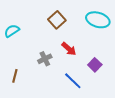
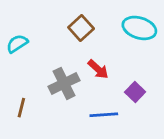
gray cross: (45, 59) -> (64, 83), size x1.5
blue line: (73, 81) -> (104, 115), turned -48

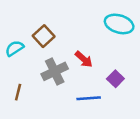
brown square: (81, 28) -> (44, 36), moved
cyan semicircle: (17, 44) -> (14, 48), moved

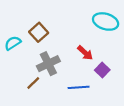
red arrow: (84, 59) -> (85, 53), moved
brown line: (18, 92) -> (33, 83), moved, turned 32

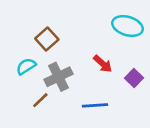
cyan semicircle: (13, 43) -> (26, 66), moved
purple square: (102, 70) -> (134, 78), moved

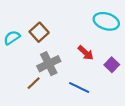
cyan semicircle: (26, 66) -> (12, 38), moved
blue line: (95, 105) -> (79, 88), turned 30

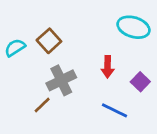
red arrow: (86, 53) -> (108, 67), turned 49
blue line: (79, 88) -> (114, 110), moved

